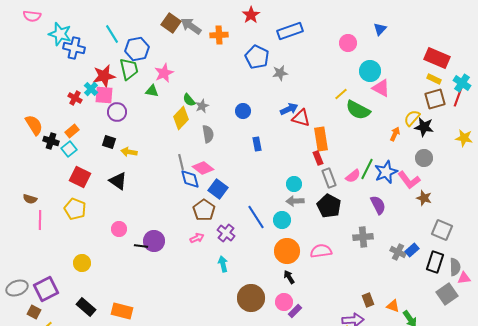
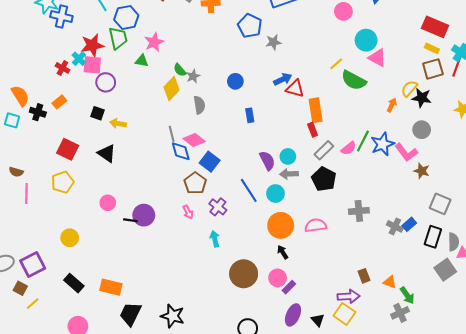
cyan square: (69, 149) -> (12, 120), moved, turned -35
gray rectangle: (329, 178) -> (324, 150), turned 66
purple semicircle: (378, 205) -> (267, 161), moved
yellow pentagon: (75, 209) -> (62, 182), turned 30
pink arrow: (197, 238) -> (188, 212), turned 88

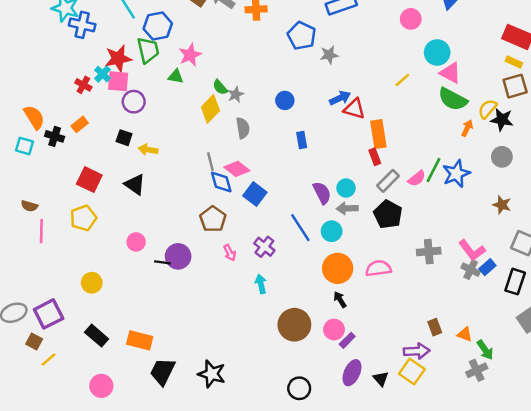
green semicircle: (354, 80) -> (453, 99), moved
pink L-shape: (406, 152) -> (472, 250), moved
brown pentagon: (195, 183) -> (213, 219), moved

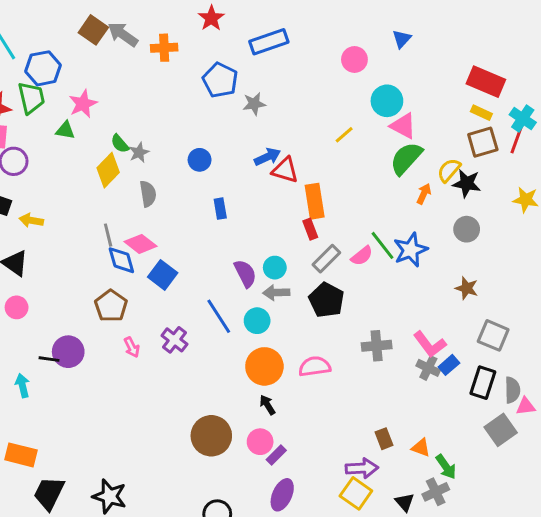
green semicircle: (453, 99) -> (406, 158), turned 104
green line: (434, 170) -> (383, 245), turned -65
pink circle: (136, 242) -> (17, 307), moved
cyan arrow: (261, 284) -> (22, 386), moved
black triangle: (381, 379) -> (405, 502), moved

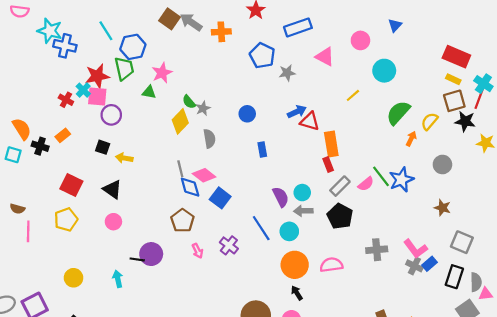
pink triangle: (403, 126) -> (325, 57), moved
black star: (467, 183) -> (465, 121), moved

